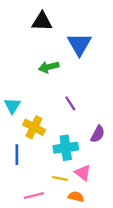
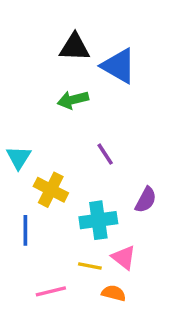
black triangle: (42, 21) -> (75, 47), moved
blue triangle: (79, 44) -> (119, 66), turned -30

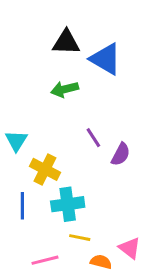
purple semicircle: (146, 200) -> (121, 154), moved
cyan cross: (98, 220) -> (68, 204), moved
pink triangle: (124, 257) -> (130, 248), moved

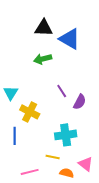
cyan cross: (68, 204) -> (66, 135), moved

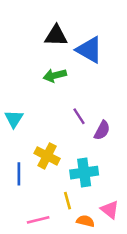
yellow cross: (30, 112) -> (47, 156), moved
yellow line: (53, 157) -> (68, 201), turned 64

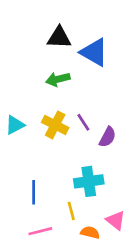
cyan triangle: (14, 119) -> (15, 125), turned 30
yellow cross: (47, 156) -> (55, 125), moved
blue line: (19, 174) -> (34, 192), moved

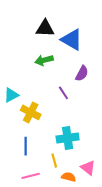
yellow cross: (55, 125) -> (31, 112), moved
purple semicircle: (108, 137) -> (82, 73), moved

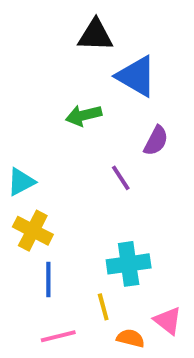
black triangle: (45, 28) -> (95, 35), moved
yellow cross: (31, 112) -> (33, 231), moved

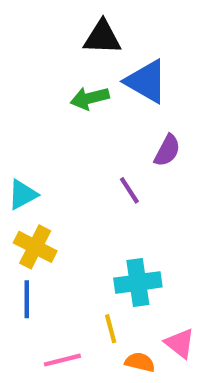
green arrow: (84, 115) -> (90, 98), moved
blue line: (48, 280) -> (27, 299), moved

